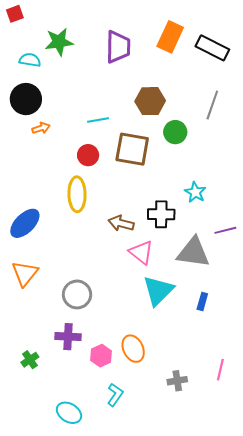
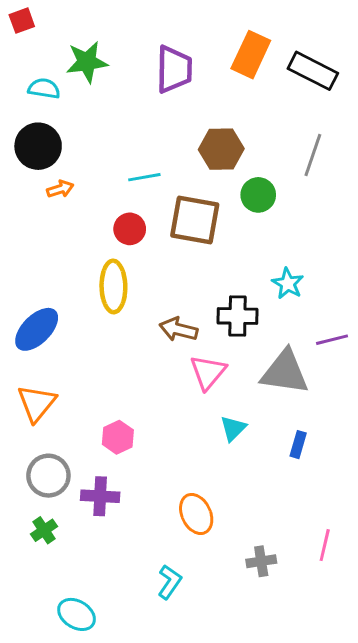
pink triangle: (141, 252) -> (208, 372), turned 32
cyan triangle: (158, 290) -> (233, 428), size x0.6
gray circle: (77, 294) -> (48, 476), moved
pink hexagon: (101, 356) -> (118, 437), moved
cyan ellipse: (69, 413) -> (77, 614), moved

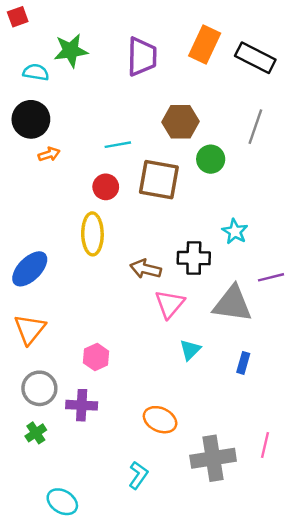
orange ellipse: (196, 514) -> (160, 420), turned -40
gray cross: (261, 561) -> (213, 458), size x1.8

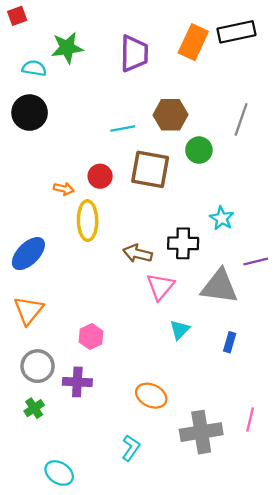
black rectangle: (255, 58) -> (236, 32), moved, turned -39
cyan line: (118, 145) -> (123, 128), moved
orange arrow: (49, 154) -> (64, 189), moved, turned 30

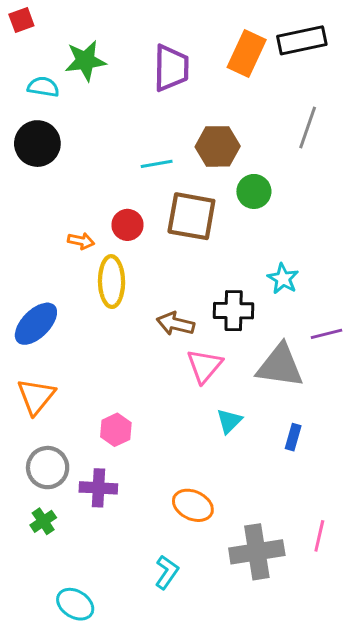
gray line: (241, 119) -> (308, 128), moved

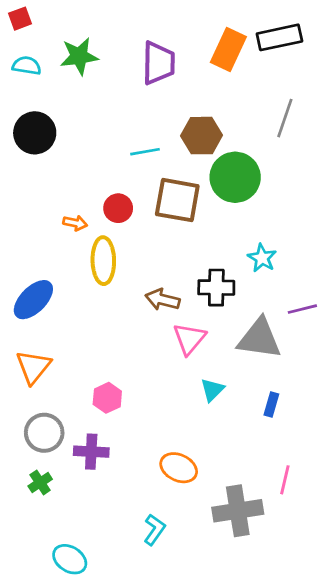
cyan semicircle: (43, 87) -> (27, 66), moved
green circle: (254, 191) -> (235, 177), size x1.6
pink line: (319, 536) -> (285, 480), moved

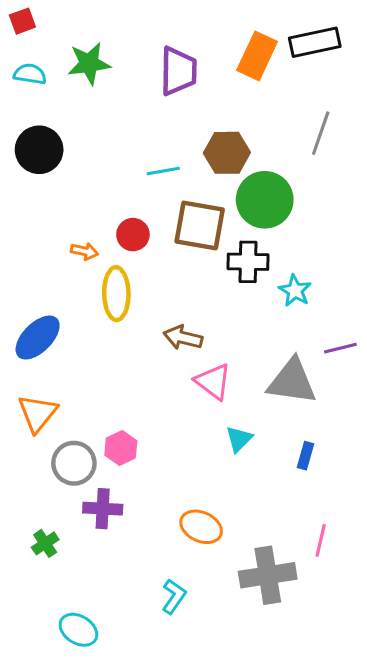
black cross: (216, 288) -> (248, 262), moved
pink triangle: (189, 339) -> (213, 381), turned -33
gray circle: (44, 433) -> (74, 463), moved

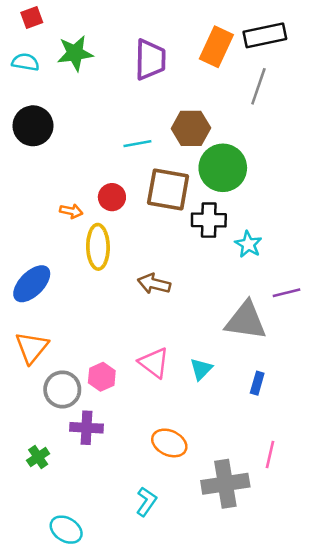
red square: (22, 21) -> (32, 18), moved
gray line: (321, 133) -> (258, 86), moved
pink triangle: (213, 381) -> (154, 363), moved

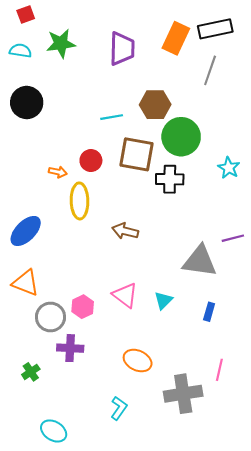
cyan star: (248, 244) -> (229, 168), moved
orange triangle: (32, 347) -> (26, 283), turned -48

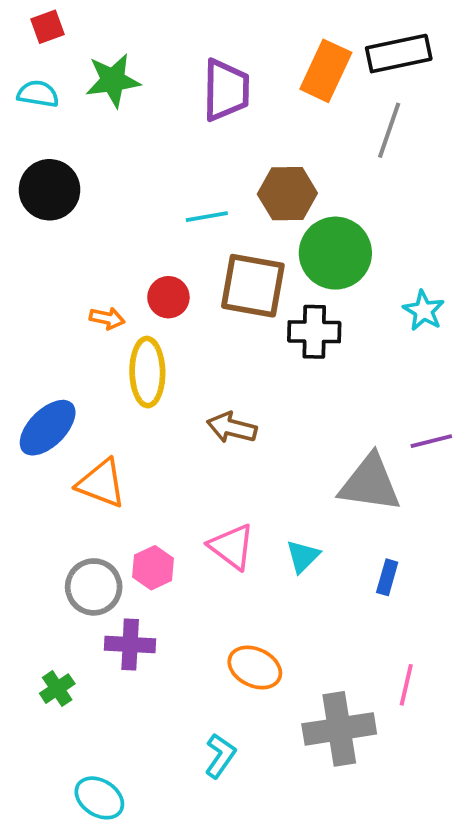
orange triangle: (26, 283) -> (101, 483), moved

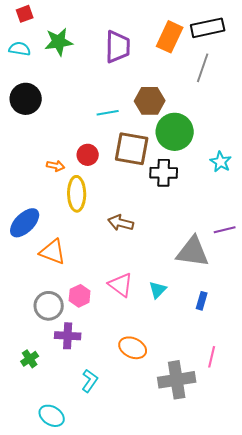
cyan L-shape: (220, 756) -> (90, 381), moved

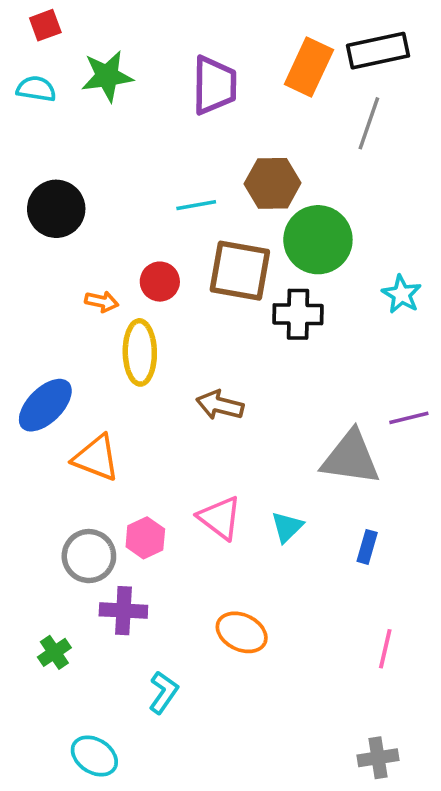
black circle: (26, 99) -> (56, 209), moved
gray cross: (177, 380) -> (378, 758), moved, size x0.6

